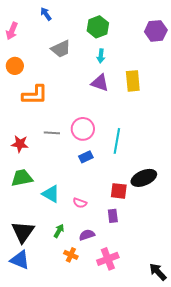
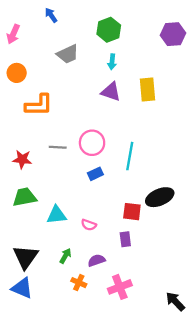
cyan triangle: (51, 194) -> (57, 215), turned -36

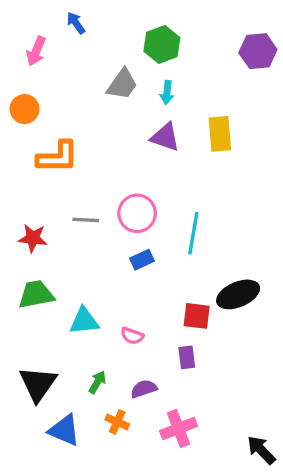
pink arrow: (13, 34) -> (36, 51), moved
gray trapezoid: (68, 54) -> (122, 84), moved, turned -30
blue triangle: (22, 288) -> (64, 430), moved

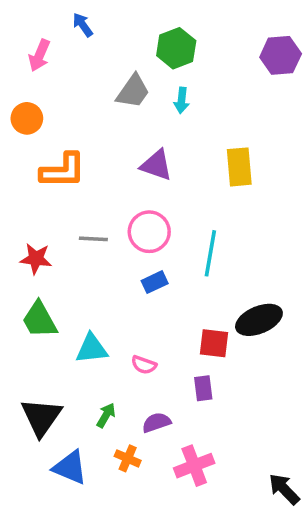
yellow rectangle: (220, 134) -> (239, 167), moved
purple triangle: (165, 137) -> (156, 165), moved
green trapezoid: (36, 294) -> (39, 320), turned -108

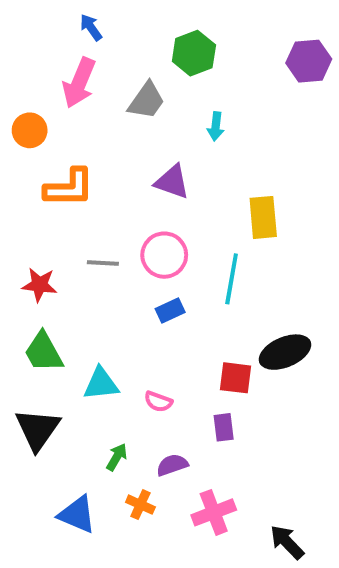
pink arrow: (39, 55) -> (79, 83), moved, size x1.4
cyan arrow: (182, 100) -> (216, 126), moved
yellow rectangle: (239, 167) -> (263, 217), moved
black triangle: (41, 417) -> (38, 429), moved
black arrow: (284, 489) -> (287, 542), moved

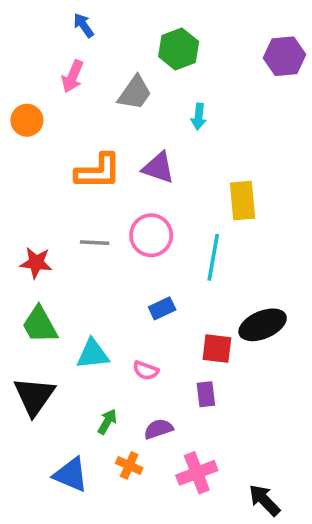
pink arrow: (79, 83) -> (73, 76), size x0.7
orange L-shape: (69, 188) -> (98, 171), moved
blue rectangle: (170, 311) -> (162, 308), moved

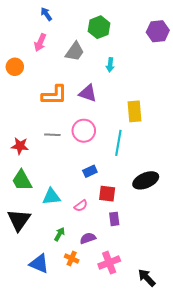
red square: (217, 349) -> (107, 194), moved
pink semicircle: (146, 370) -> (81, 206), turned -56

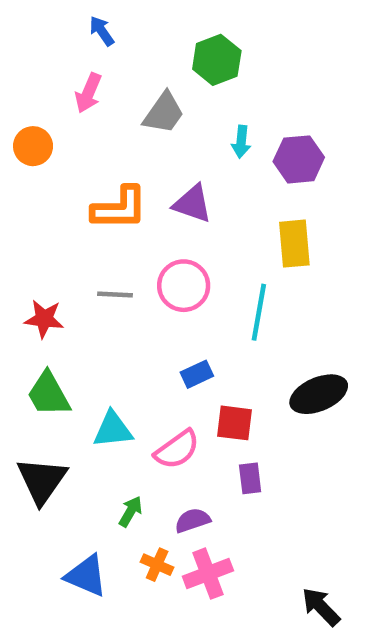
purple hexagon: (158, 31) -> (299, 159), moved
pink semicircle: (81, 206) -> (177, 450), size x1.5
pink cross: (109, 263) -> (208, 574), moved

